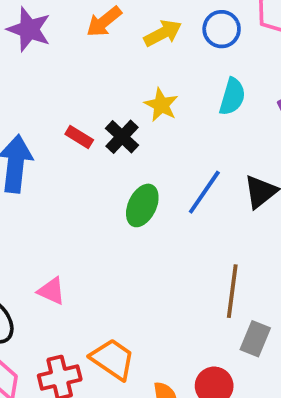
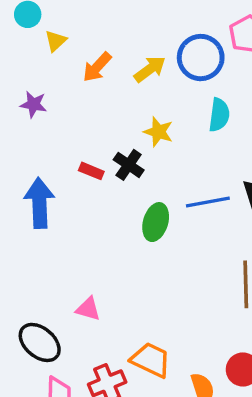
purple star: (29, 29) -> (33, 104), moved, size x0.7
blue circle: (222, 29) -> (201, 58), size x1.4
blue line: (204, 192) -> (208, 202), turned 54

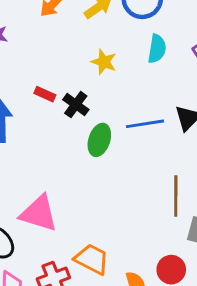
black cross: (129, 165) -> (76, 105), moved
pink triangle: (88, 309) -> (39, 213), size x1.8

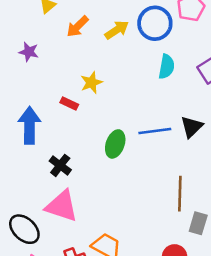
yellow star: (104, 62) -> (91, 83), moved, turned 30
black cross: (76, 105) -> (60, 165), moved

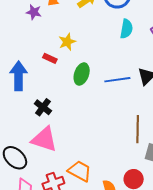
purple star: (29, 52) -> (34, 12), moved
green ellipse: (115, 144) -> (82, 74), moved

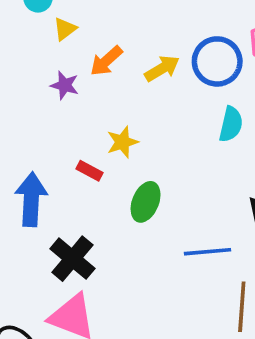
blue line: (117, 80) -> (207, 252), moved
black cross: (43, 107) -> (72, 259), size x1.4

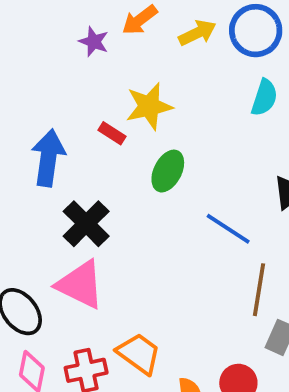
yellow star: (122, 142) -> (149, 106), size x1.4
blue line: (207, 252) -> (228, 229), turned 33

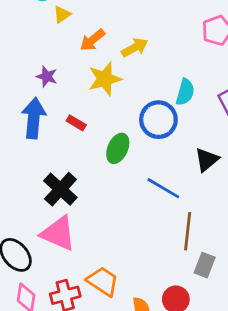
blue circle: (256, 31) -> (158, 120), moved
purple star: (94, 42) -> (47, 77), moved
yellow star: (149, 106) -> (105, 79), moved
blue arrow: (48, 158) -> (34, 118), moved

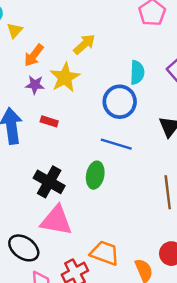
orange arrow: (92, 40) -> (34, 55), moved
purple star: (47, 77) -> (35, 85), moved
green ellipse: (118, 148) -> (95, 175), moved
blue line: (163, 188) -> (116, 144), moved

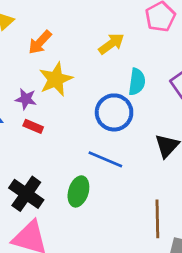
yellow arrow: (84, 44) -> (111, 44), moved
orange arrow: (34, 55) -> (40, 42), moved
purple star: (35, 85) -> (26, 99), moved

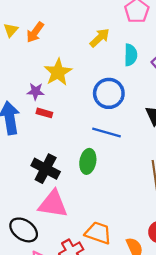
orange arrow: (40, 42) -> (35, 32), moved
cyan semicircle: (137, 82) -> (131, 55), moved

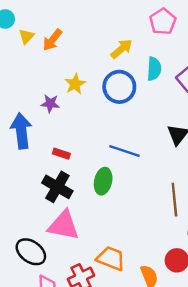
yellow star: (58, 72) -> (75, 84), size x0.7
blue circle: (109, 93) -> (119, 87), moved
red rectangle: (44, 113) -> (61, 154), moved

